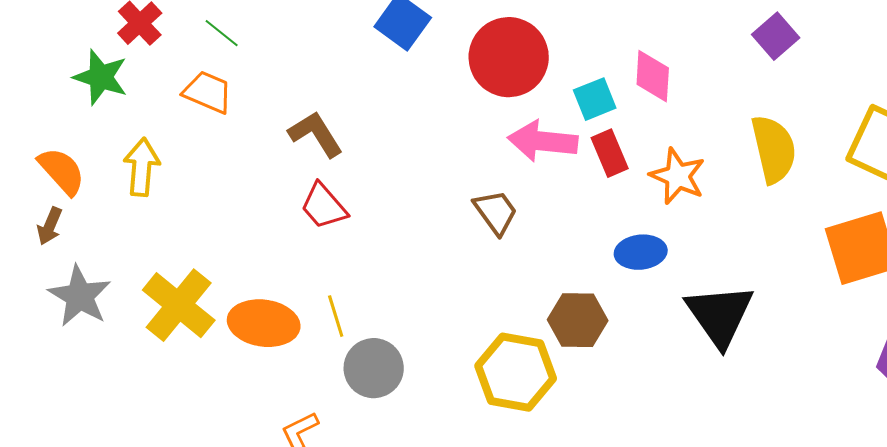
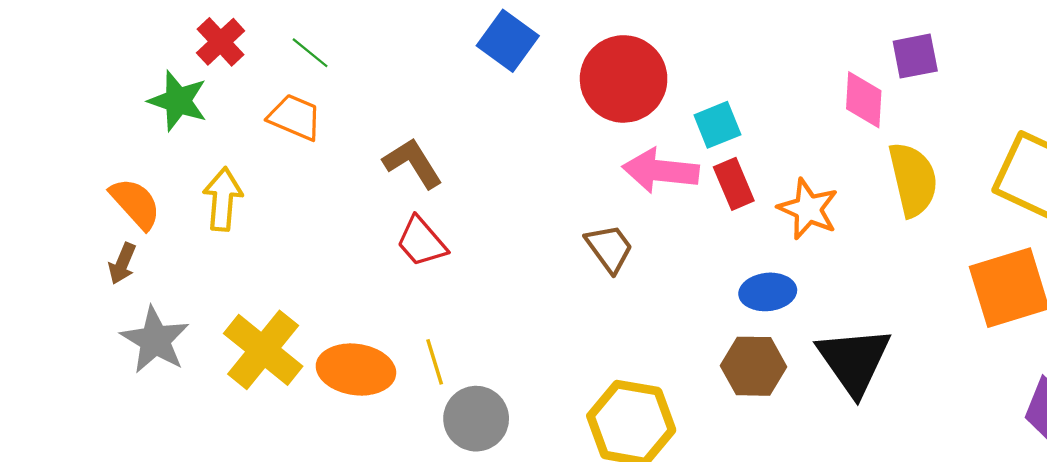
purple square: (776, 36) -> (915, 56), turned 30
pink diamond: (653, 76) -> (864, 100), moved
brown hexagon: (578, 320) -> (754, 366), moved

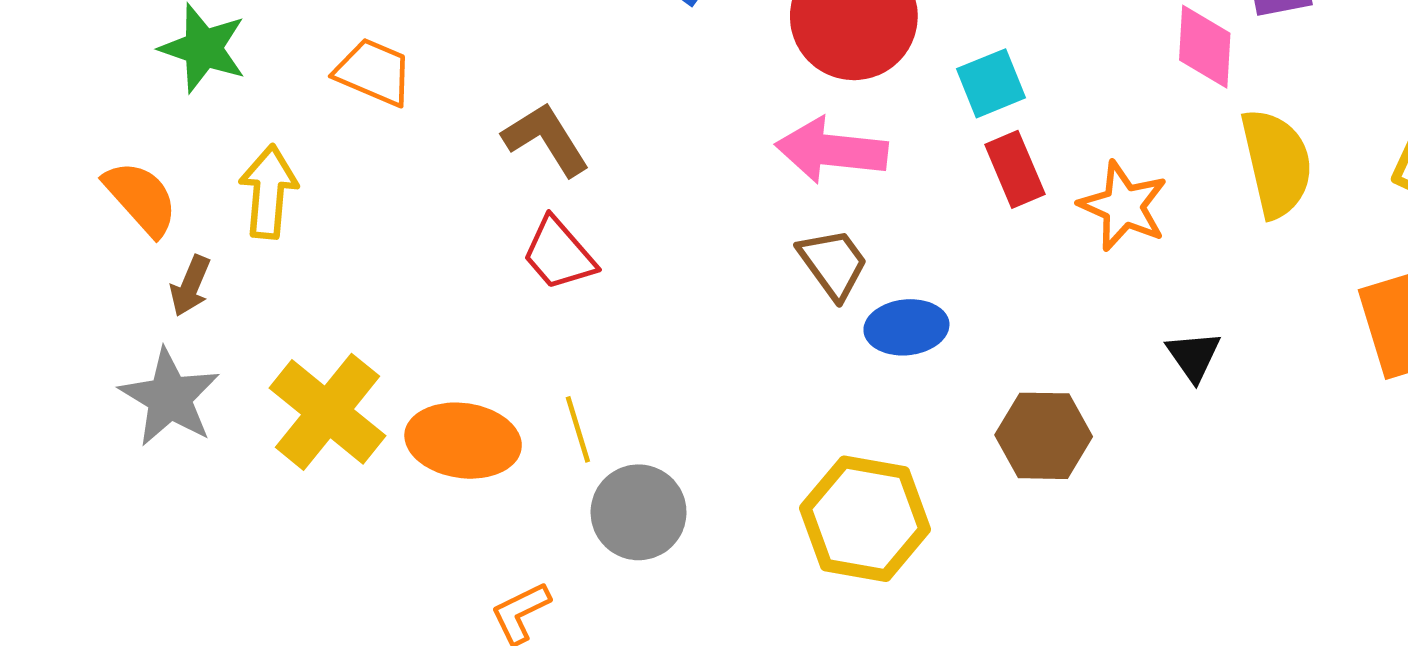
pink arrow: (661, 171) -> (832, 150), moved
brown arrow: (122, 264) -> (190, 286), moved
blue ellipse: (768, 292) -> (906, 327), moved
black triangle: (854, 361) -> (1194, 356), moved, size x0.5

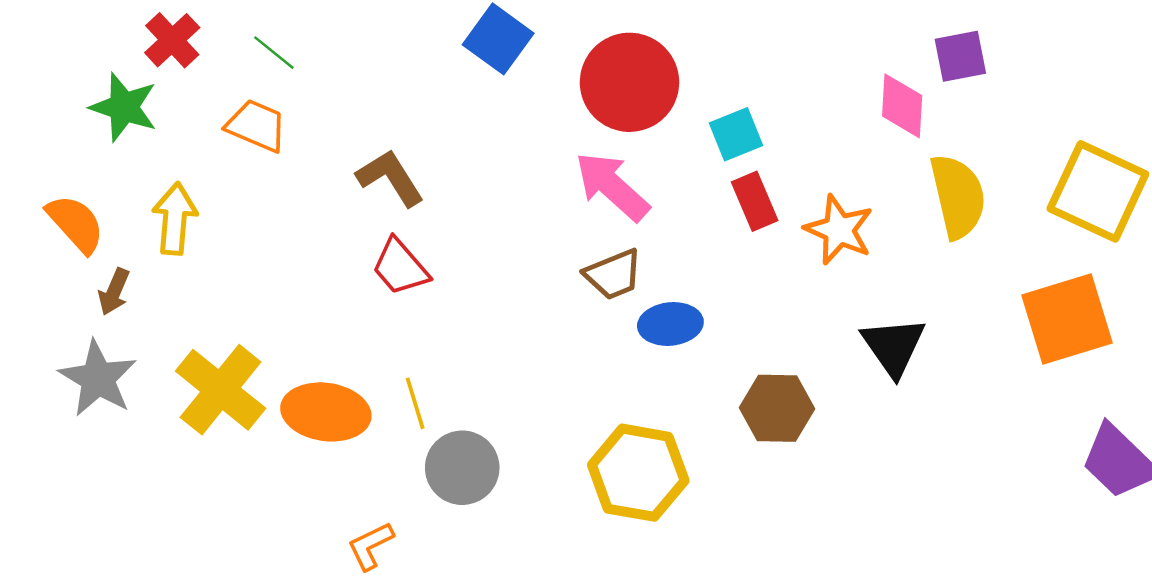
pink arrow: (832, 150) -> (612, 186), turned 36
brown trapezoid: (833, 264) -> (613, 274), turned 104
black triangle: (1194, 356) -> (893, 346), size x1.5

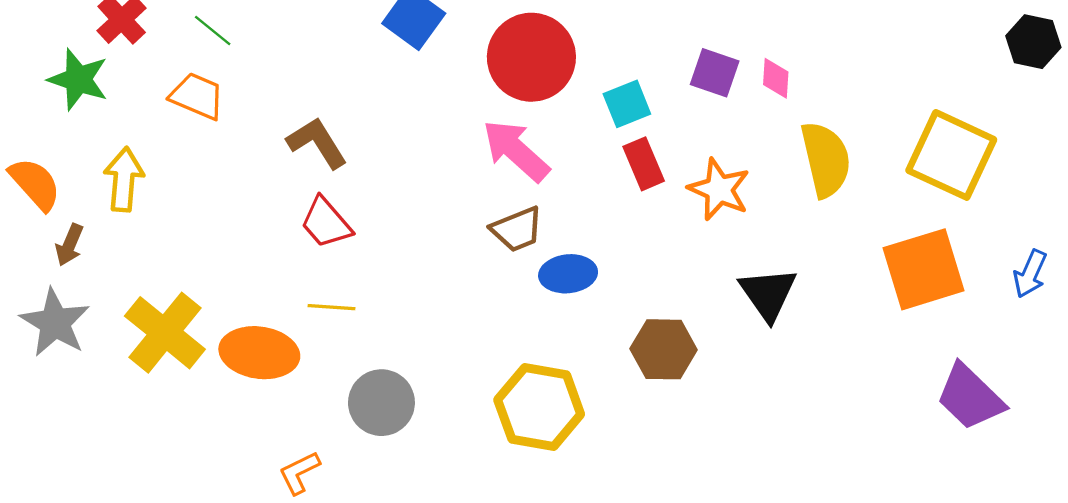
purple square: (960, 56) -> (715, 73), moved, turned 30
pink diamond: (902, 106) -> (776, 78), size x0.7
yellow line: (415, 403) -> (332, 307), moved, turned -69

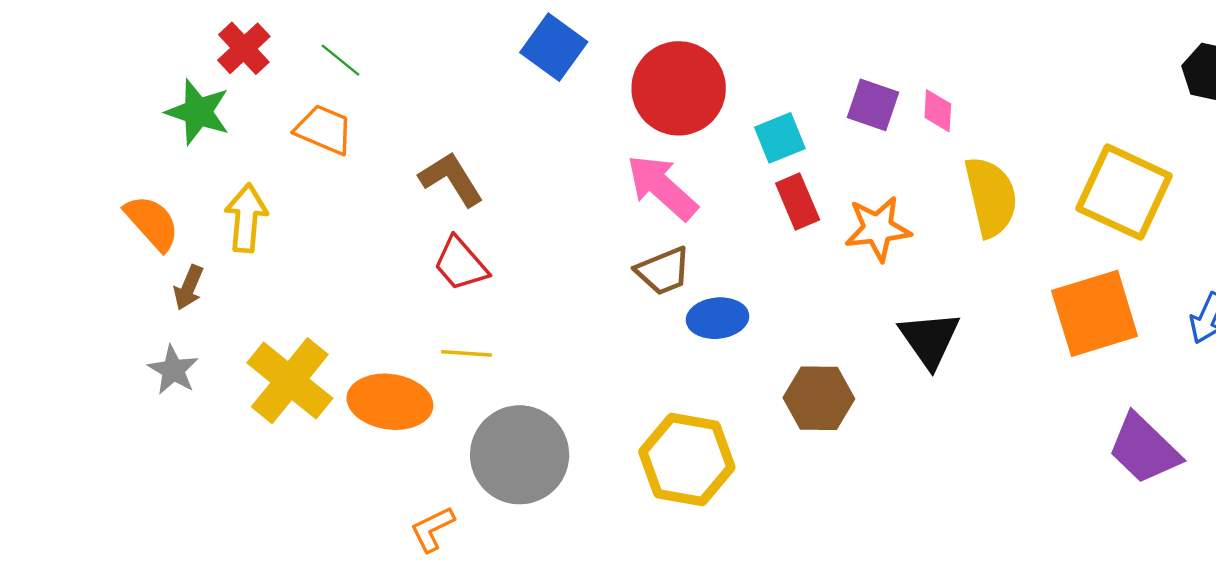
orange star: (719, 189) -> (878, 229), turned -30
gray star: (55, 323) -> (173, 370), size x0.7
gray circle: (381, 403) -> (520, 455), size x1.4

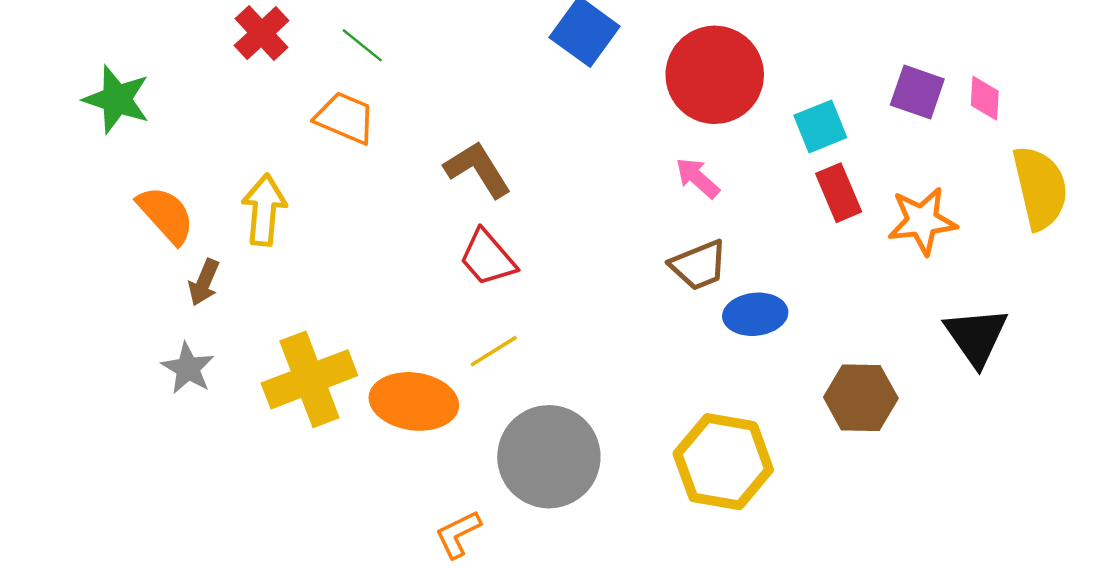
green star: (198, 112) -> (117, 99), moved
pink arrow: (662, 187) -> (698, 178), size x0.6
yellow line: (467, 353) -> (494, 351), turned -36
yellow cross: (290, 381) -> (309, 379), turned 30

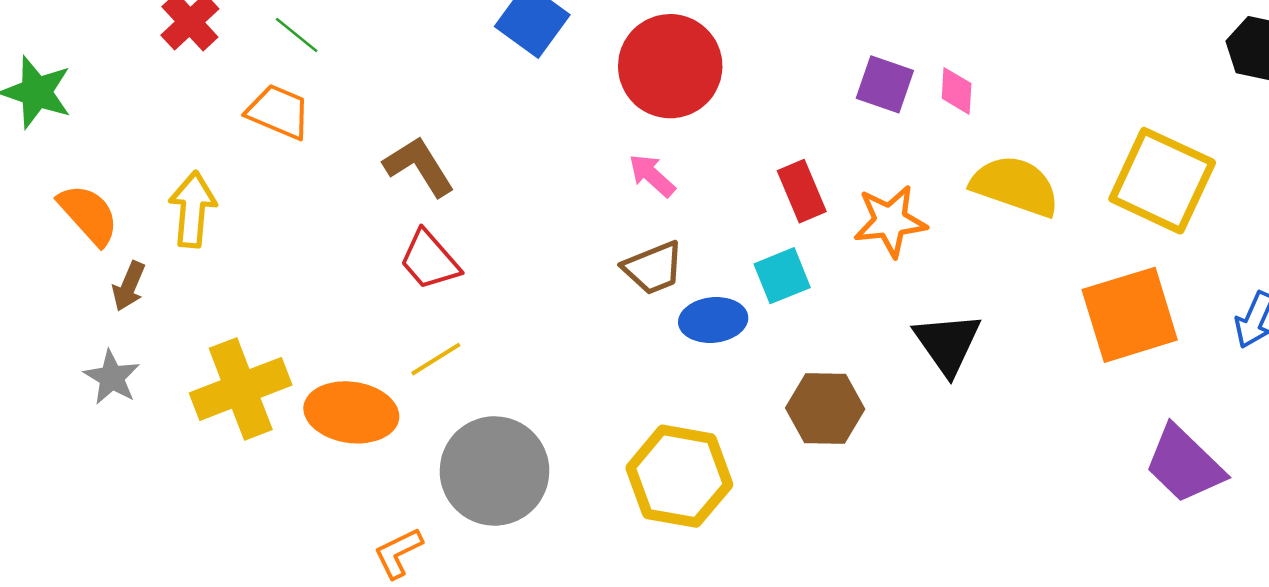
cyan square: (820, 126) -> (782, 276), moved
yellow semicircle: (1040, 188) -> (1015, 186), turned -58

